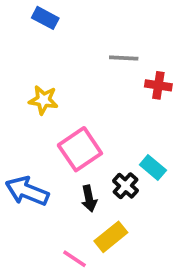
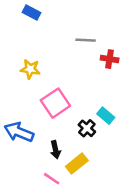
black arrow: (89, 198) -> (55, 150), moved

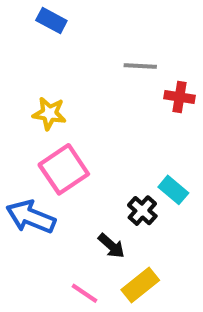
pink square: (55, 103) -> (64, 169), moved
black arrow: (55, 150) -> (111, 246), moved, turned -36
yellow rectangle: (77, 164) -> (140, 285), moved

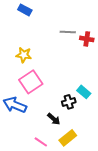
red cross: (180, 97) -> (87, 39), moved
black cross: (142, 211) -> (69, 102), turned 32

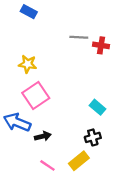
black cross: (69, 102) -> (93, 137), moved
black arrow: (54, 119) -> (43, 136), moved, turned -56

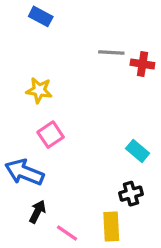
pink square: (36, 95) -> (51, 135), size x0.7
black arrow: (43, 136) -> (37, 212), moved, turned -49
yellow rectangle: (79, 161) -> (111, 226), turned -54

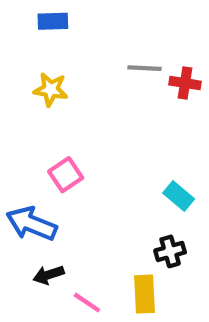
blue rectangle: (41, 16) -> (53, 21), turned -30
yellow star: (39, 90) -> (51, 89), moved
black arrow: (37, 212) -> (49, 275), turned -135

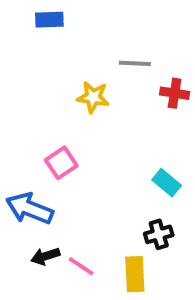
red cross: (185, 83) -> (175, 93), moved
yellow star: (51, 89) -> (93, 97), moved
pink line: (87, 303) -> (81, 266), moved

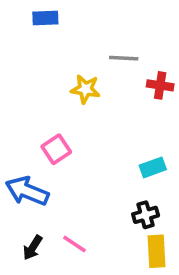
cyan rectangle: (167, 183) -> (153, 167), turned -60
black arrow: (45, 256) -> (33, 248), moved, turned -40
yellow rectangle: (135, 274) -> (156, 251), moved

